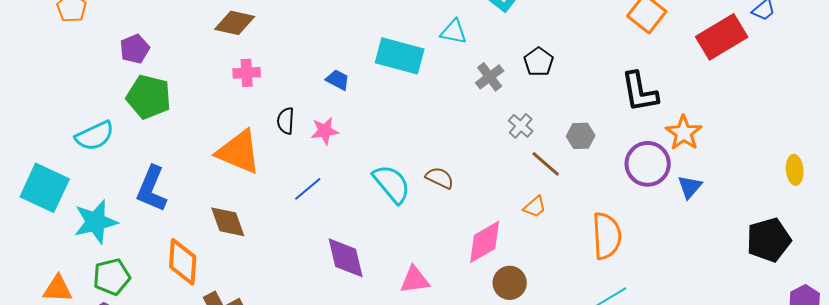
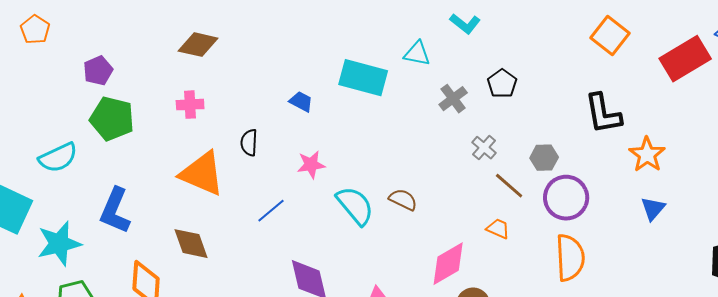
pink cross: (247, 73) -> (190, 105), moved
pink star: (325, 131) -> (311, 165), moved
purple circle: (648, 164) -> (566, 198), moved
orange trapezoid: (535, 207) -> (498, 229), turned -115

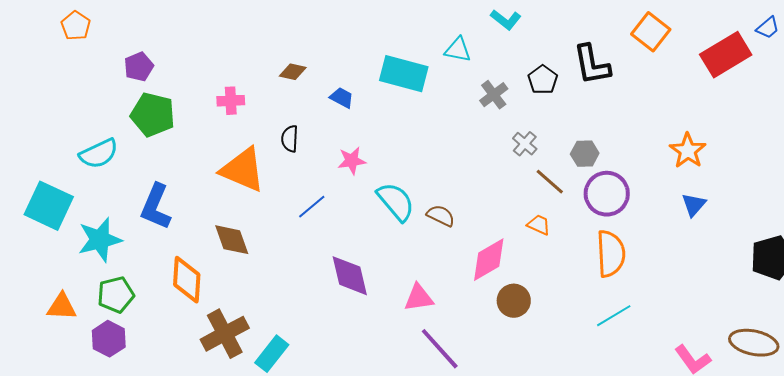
brown diamond: (198, 45) -> (293, 72), moved, size x0.7
black L-shape: (603, 114) -> (592, 65), moved
brown semicircle: (403, 200) -> (441, 216), moved

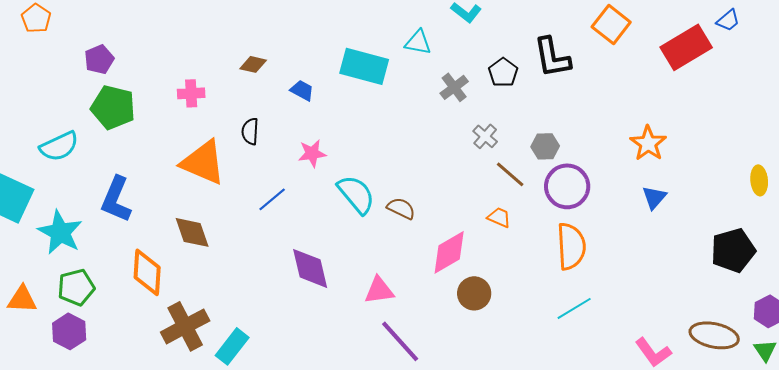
cyan star: (100, 240) -> (60, 232), turned -30

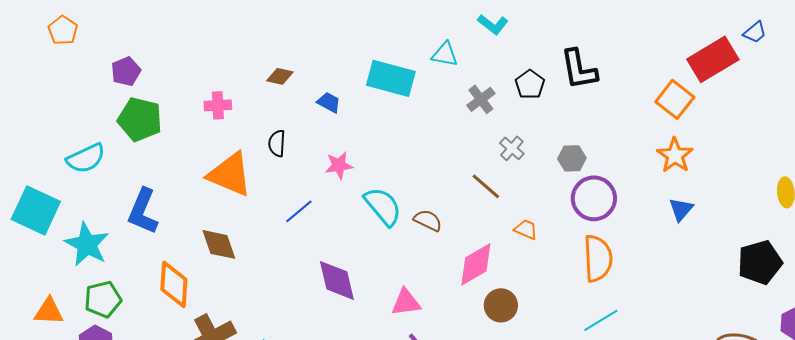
orange square: (611, 24) -> (675, 99), moved
brown line: (510, 174) -> (486, 186), moved

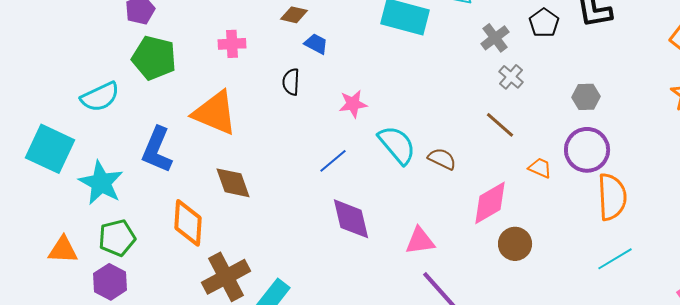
blue trapezoid: (329, 102) -> (316, 44), moved
gray cross: (512, 148) -> (511, 77), moved
orange triangle: (230, 174) -> (215, 113), moved
purple circle: (594, 198) -> (587, 150), moved
blue line: (299, 211) -> (333, 161), moved

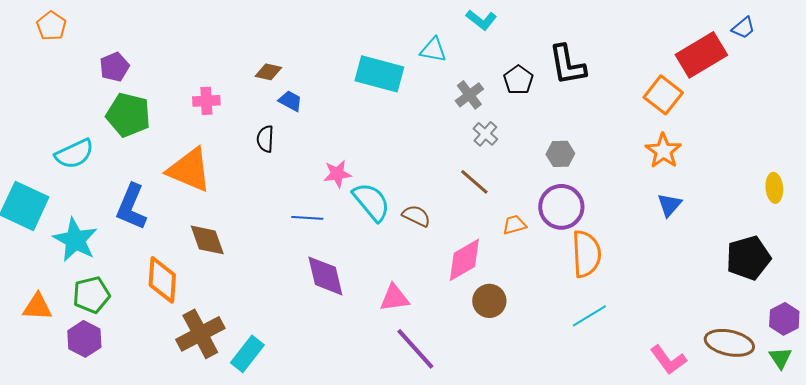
pink star: (353, 104) -> (337, 174), moved
blue line: (333, 161) -> (307, 218), turned 44
orange trapezoid: (540, 168) -> (514, 225), turned -40

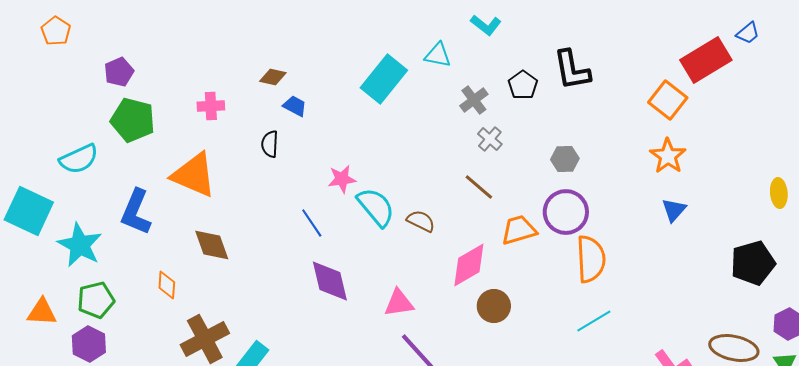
cyan rectangle: (379, 74) -> (384, 79), turned -66
blue line: (307, 218) -> (312, 223), turned 52
orange trapezoid: (514, 225) -> (519, 230), size x1.5
orange diamond: (162, 280) -> (167, 285), size x0.6

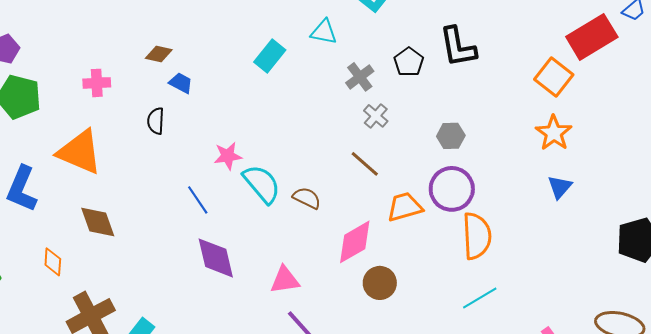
cyan rectangle: (384, 79) -> (270, 56), size x0.7

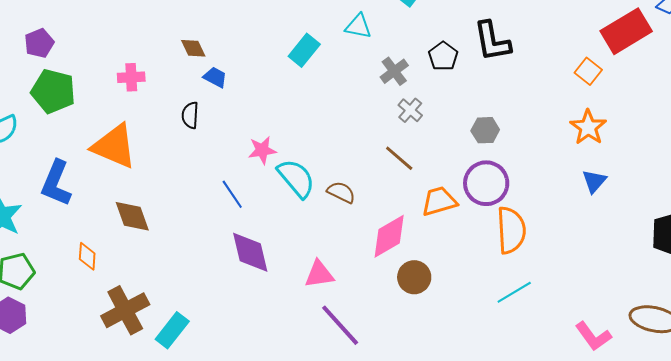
brown diamond: (159, 54) -> (193, 48), turned 52
orange square: (554, 77) -> (588, 71), size x0.7

